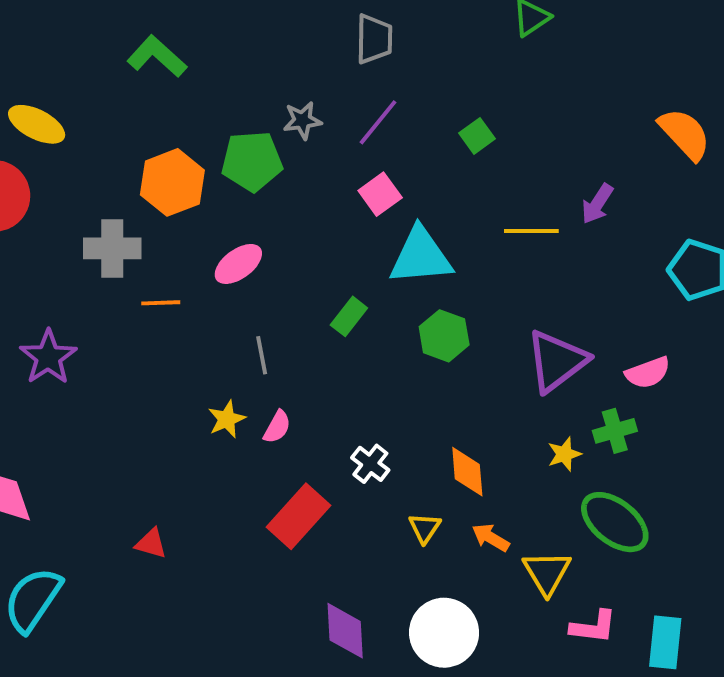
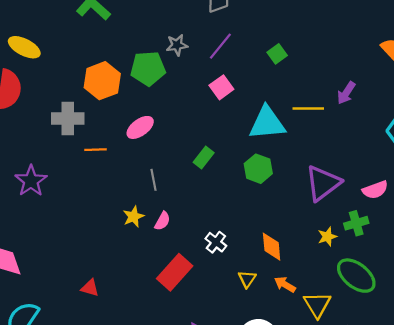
cyan triangle: (421, 256) -> (267, 123), moved

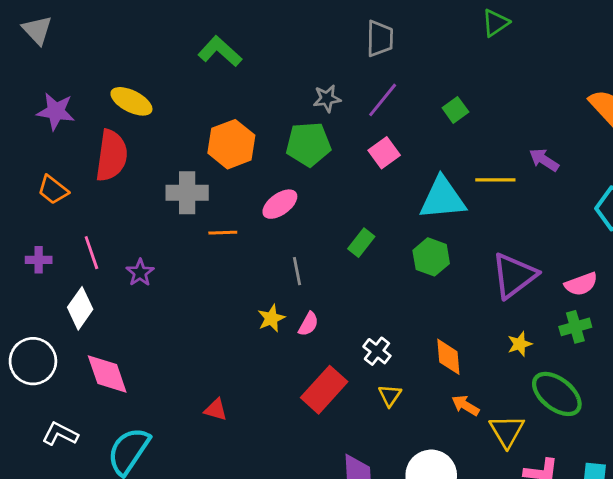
green pentagon: (148, 68) -> (308, 144), moved
purple arrow: (346, 93) -> (544, 160), turned 90
purple star: (31, 181) -> (140, 273), size x0.7
green cross: (356, 223) -> (575, 327), moved
yellow triangle: (247, 279) -> (390, 395), moved

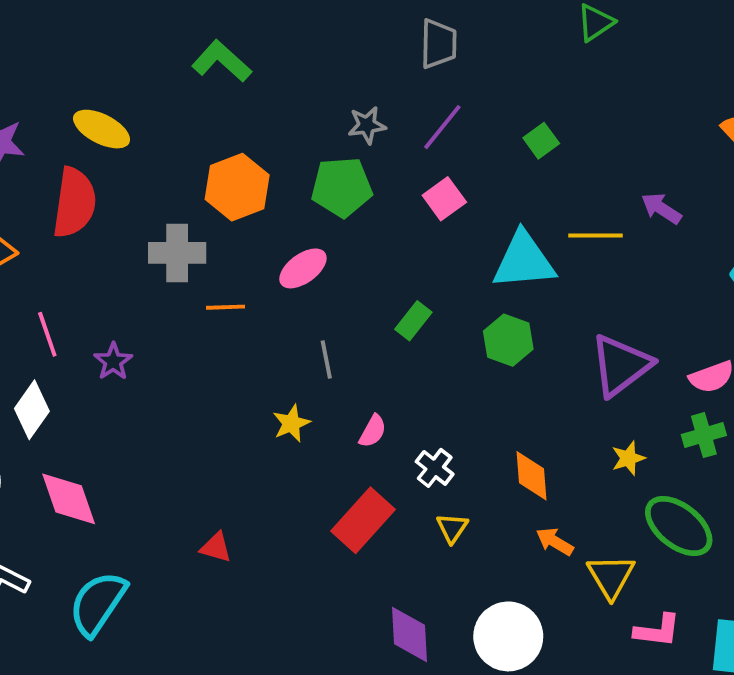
pink semicircle: (308, 324) -> (373, 431), moved

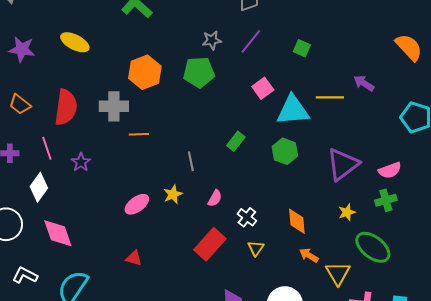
green square: (541, 141) -> (302, 48), turned -30
pink square: (444, 199) -> (263, 88), moved
red semicircle: (74, 203) -> (66, 107), moved
pink ellipse: (303, 268) -> (137, 204), moved

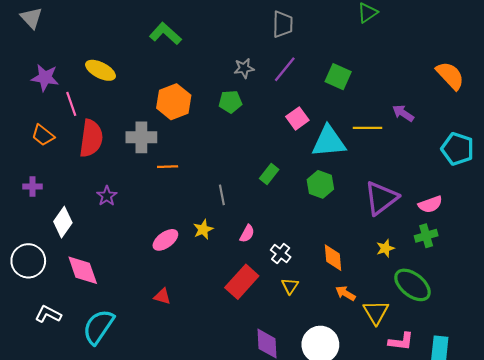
green square: (302, 48) -> (338, 77), size x1.4
green pentagon: (199, 72) -> (230, 102), size x0.7
pink line: (47, 148) -> (71, 104), moved

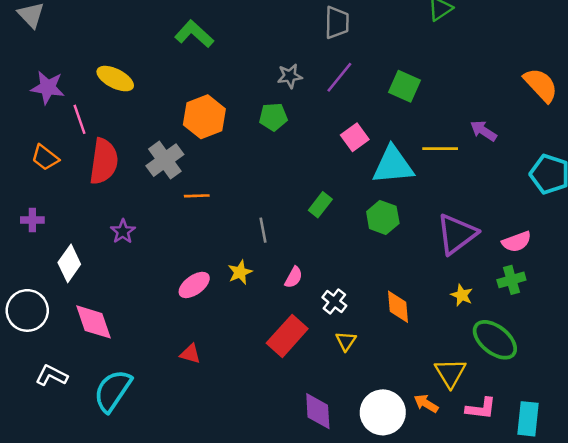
gray cross: (141, 137) -> (165, 160), turned -36
yellow star: (385, 248) -> (462, 295), turned -30
orange arrow: (346, 293) -> (426, 403), moved

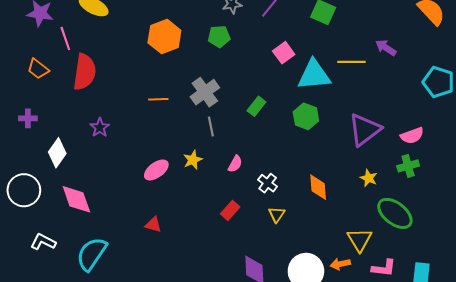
gray cross: (165, 160) -> (205, 92), moved
red rectangle: (287, 336) -> (230, 210), size x0.6
orange arrow: (426, 403) -> (340, 264), turned -42

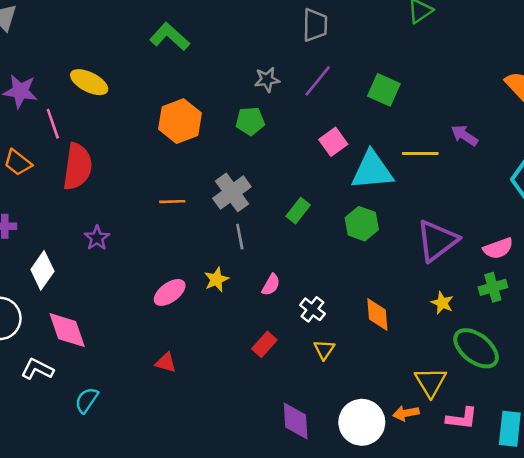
white L-shape: (43, 242) -> (37, 369), moved
cyan semicircle: (92, 254) -> (87, 400), size x0.6

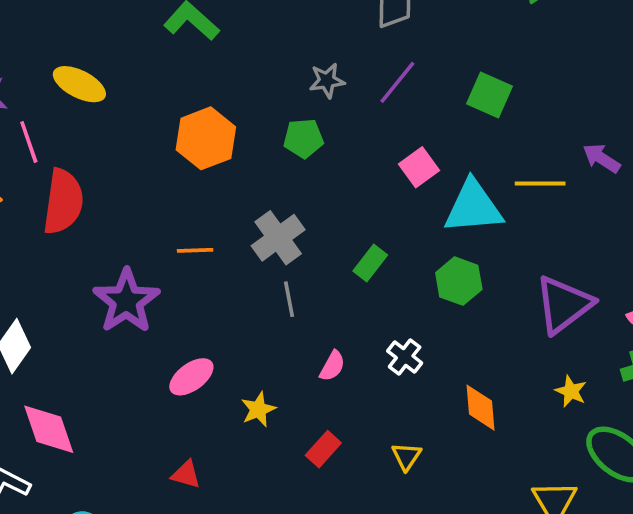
purple star: (97, 238) -> (126, 301), moved, size x1.8
yellow star: (216, 279) -> (258, 409), moved
white cross: (312, 309) -> (405, 357), moved

